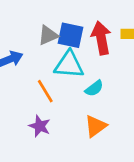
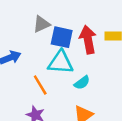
gray triangle: (48, 35) -> (41, 24), moved

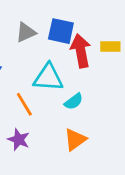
blue square: (62, 37) -> (61, 31), moved

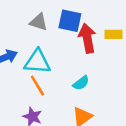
gray triangle: (26, 32) -> (39, 22), turned 42
cyan triangle: (48, 78) -> (37, 62), moved

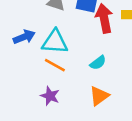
orange line: (37, 86) -> (55, 65), turned -30

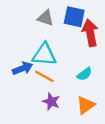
blue arrow: (24, 37) -> (23, 68), moved
purple star: (50, 96) -> (51, 102), moved

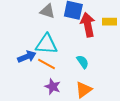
cyan semicircle: (84, 74) -> (83, 62), turned -88

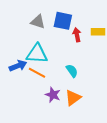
red arrow: (88, 25) -> (77, 35), size x0.6
purple star: (53, 87) -> (53, 95), moved

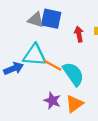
blue square: (63, 21) -> (51, 19), moved
cyan semicircle: (72, 71) -> (73, 74), size x1.6
orange line: (37, 73) -> (52, 65), moved

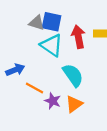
red arrow: (79, 34) -> (78, 37), size x1.5
cyan triangle: (35, 55) -> (52, 45), moved, turned 30
orange line: (52, 65) -> (34, 88), moved

